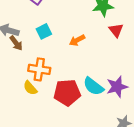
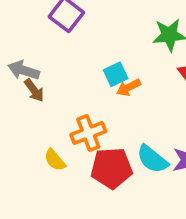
cyan square: (44, 31) -> (116, 74), moved
orange cross: (39, 69) -> (88, 133), moved, turned -30

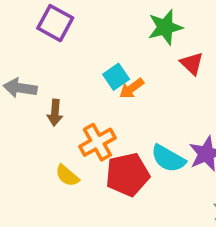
brown arrow: (34, 90) -> (55, 113), moved, turned 50

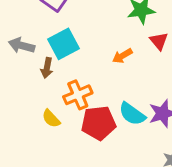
cyan square: (116, 77) -> (63, 44), moved, size x1.5
orange arrow: (132, 88) -> (122, 56), moved

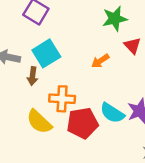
orange cross: (78, 95) -> (62, 99), turned 30
yellow semicircle: (51, 119) -> (39, 122), size x1.5

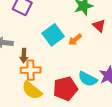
cyan square: (46, 53) -> (53, 35), moved
orange cross: (62, 99) -> (31, 70), moved

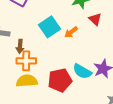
yellow semicircle: (32, 90) -> (27, 81), turned 135

